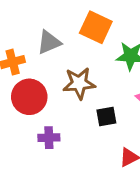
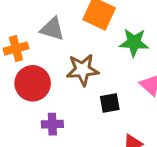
gray triangle: (49, 42) -> (52, 29), turned 40

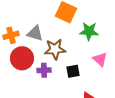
gray triangle: (52, 29) -> (35, 33), moved
purple cross: (52, 124) -> (44, 70), moved

